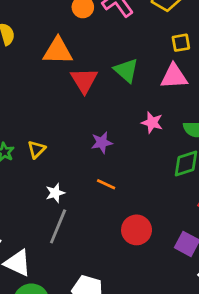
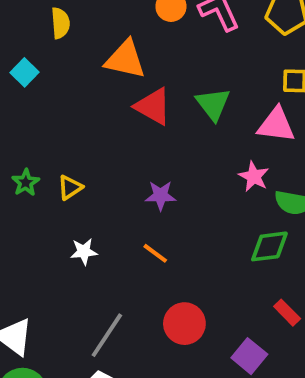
red triangle: (84, 80) -> (153, 106), turned -40
pink star: (152, 123) -> (254, 177), moved
gray line: (58, 226) -> (107, 335), moved

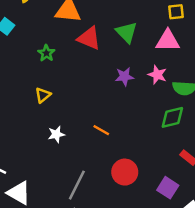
green star: (26, 183) -> (46, 53), moved
purple star: (161, 195) -> (124, 77), moved

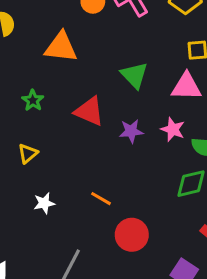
red triangle: (89, 38) -> (89, 111), moved
red circle: (125, 172) -> (132, 235), moved

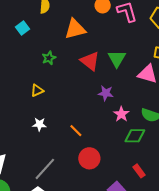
orange triangle: (61, 47) -> (75, 29), turned -35
red triangle: (89, 111) -> (90, 61), moved
pink star: (173, 129) -> (121, 114), moved

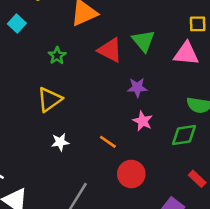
yellow triangle: (37, 90) -> (50, 100), size x1.5
pink star: (121, 114) -> (143, 121), moved

